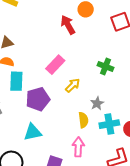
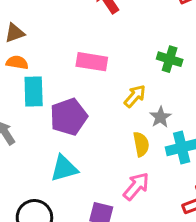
pink rectangle: (55, 65) -> (92, 62), turned 60
yellow arrow: (73, 85) -> (135, 96), moved
pink arrow: (78, 147) -> (136, 186), turned 42

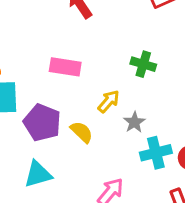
purple pentagon: (69, 117) -> (42, 123), turned -30
yellow semicircle: (141, 144) -> (82, 132), moved, turned -35

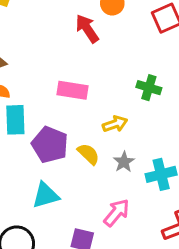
yellow arrow: (109, 101) -> (115, 124), turned 30
gray star: (134, 122) -> (124, 162), moved

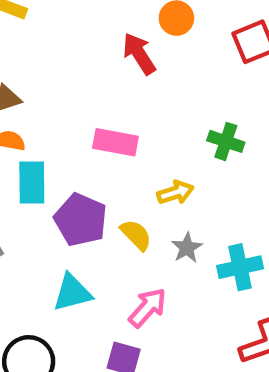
pink arrow: (117, 213) -> (148, 308), moved

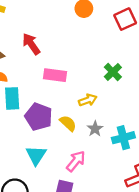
red arrow: (139, 54) -> (31, 44), moved
green cross: (226, 141) -> (113, 72), turned 30
cyan triangle: (72, 293) -> (36, 155), turned -40

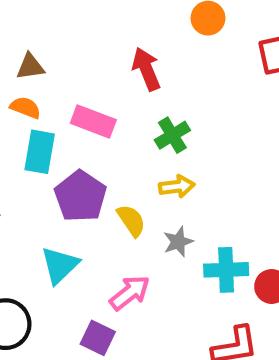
red arrow: (31, 44) -> (146, 69), moved
green cross: (113, 72) -> (172, 135), moved
pink rectangle: (55, 75) -> (93, 121), moved

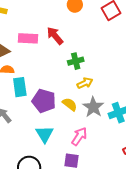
pink rectangle: (93, 121) -> (28, 38), moved
green cross: (172, 135) -> (76, 61), turned 35
gray star: (178, 242) -> (93, 107), size x1.5

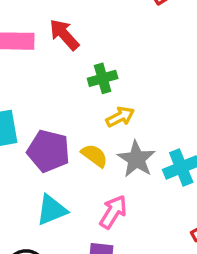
cyan triangle: (45, 134) -> (52, 210), turned 42

